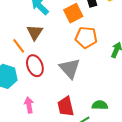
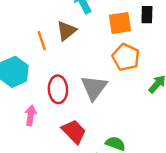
red ellipse: (35, 66) -> (58, 89), moved
red trapezoid: (66, 106) -> (74, 132), turned 130

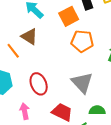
brown triangle: (66, 31) -> (29, 37), turned -30
gray triangle: (94, 88) -> (82, 83), moved

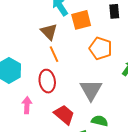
orange square: (69, 16) -> (81, 20), moved
orange line: (13, 51) -> (54, 54), moved

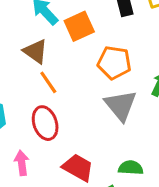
gray triangle: (91, 90) -> (121, 105), moved

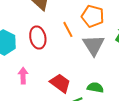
orange line: (48, 82) -> (68, 29), moved
red ellipse: (45, 123) -> (38, 37), moved

